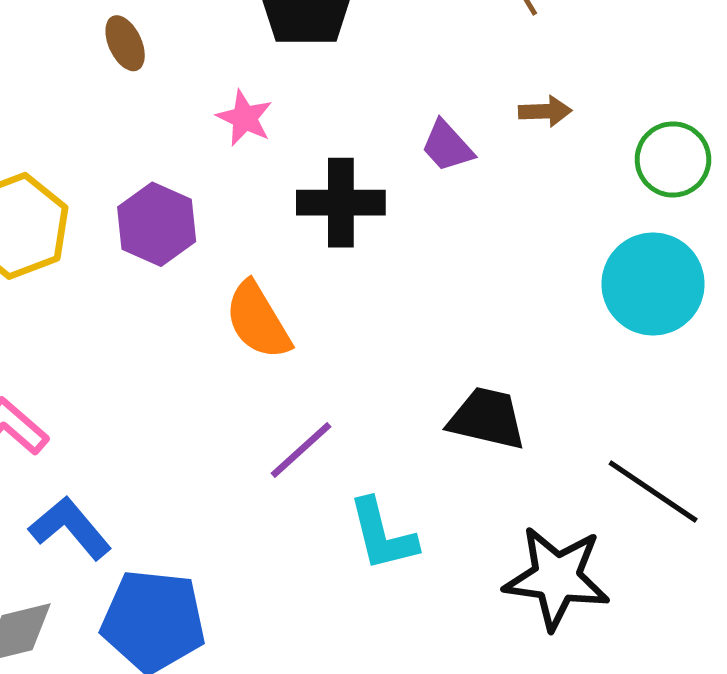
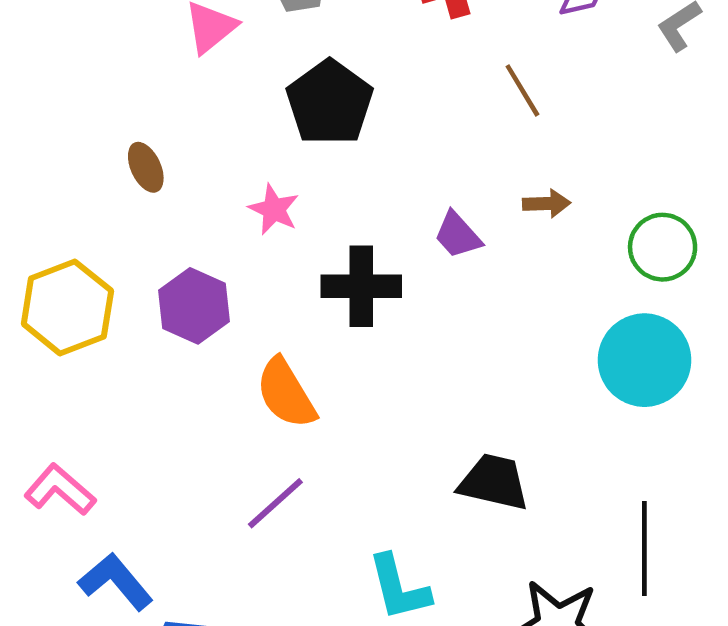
brown ellipse: (125, 43) -> (146, 167), moved
purple line: (301, 450) -> (275, 503), moved
black line: (653, 492) -> (644, 548), turned 56

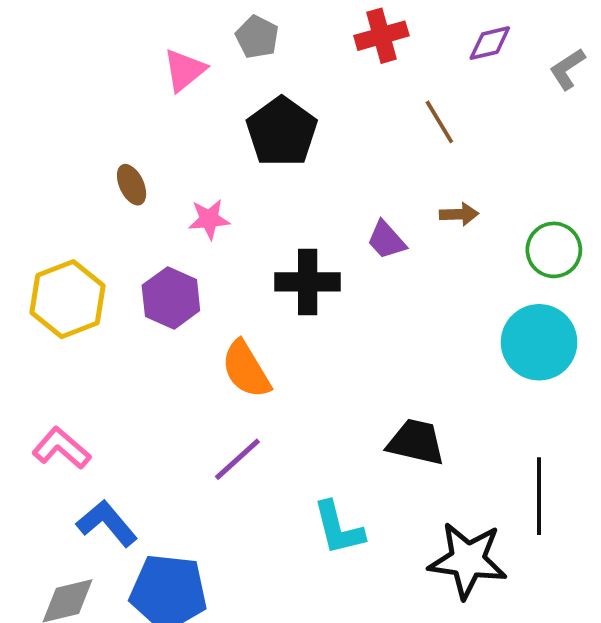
pink star: (274, 209) -> (209, 219), moved, turned -30

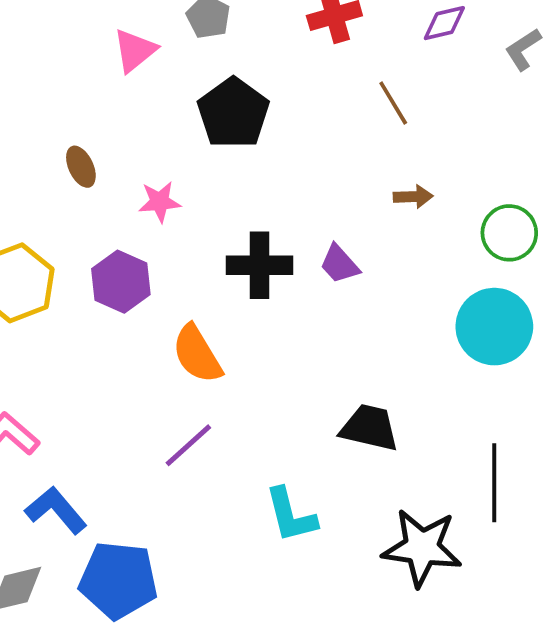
purple trapezoid: (386, 240) -> (339, 264), moved

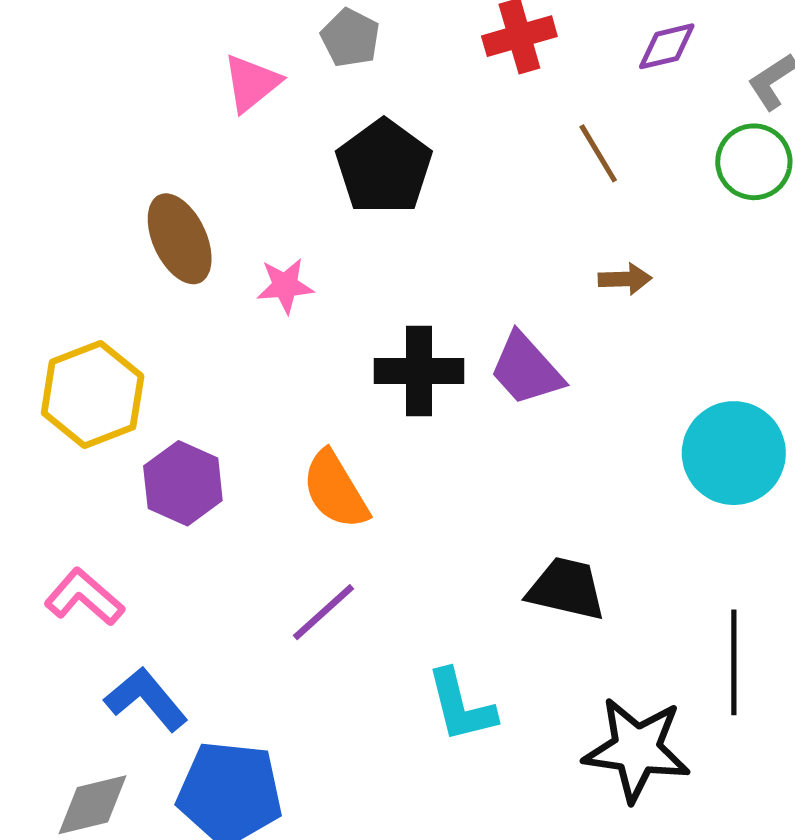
brown ellipse: (81, 167) -> (180, 239), size x1.6
green circle: (509, 233) -> (754, 162), moved
purple trapezoid: (339, 264) -> (526, 369), size x1.4
purple hexagon: (121, 282) -> (183, 483), moved

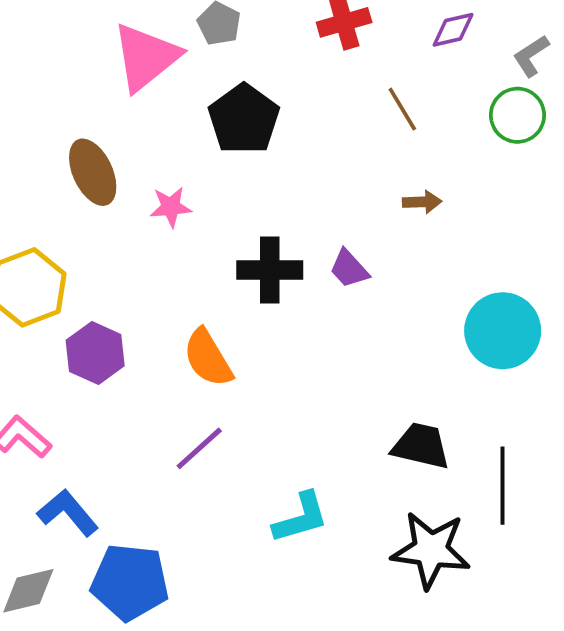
pink triangle: (252, 83) -> (146, 57), size x1.6
purple trapezoid: (526, 369) -> (349, 269), size x0.7
black trapezoid: (566, 589) -> (421, 446), moved
cyan L-shape: (461, 706) -> (301, 518), turned -92

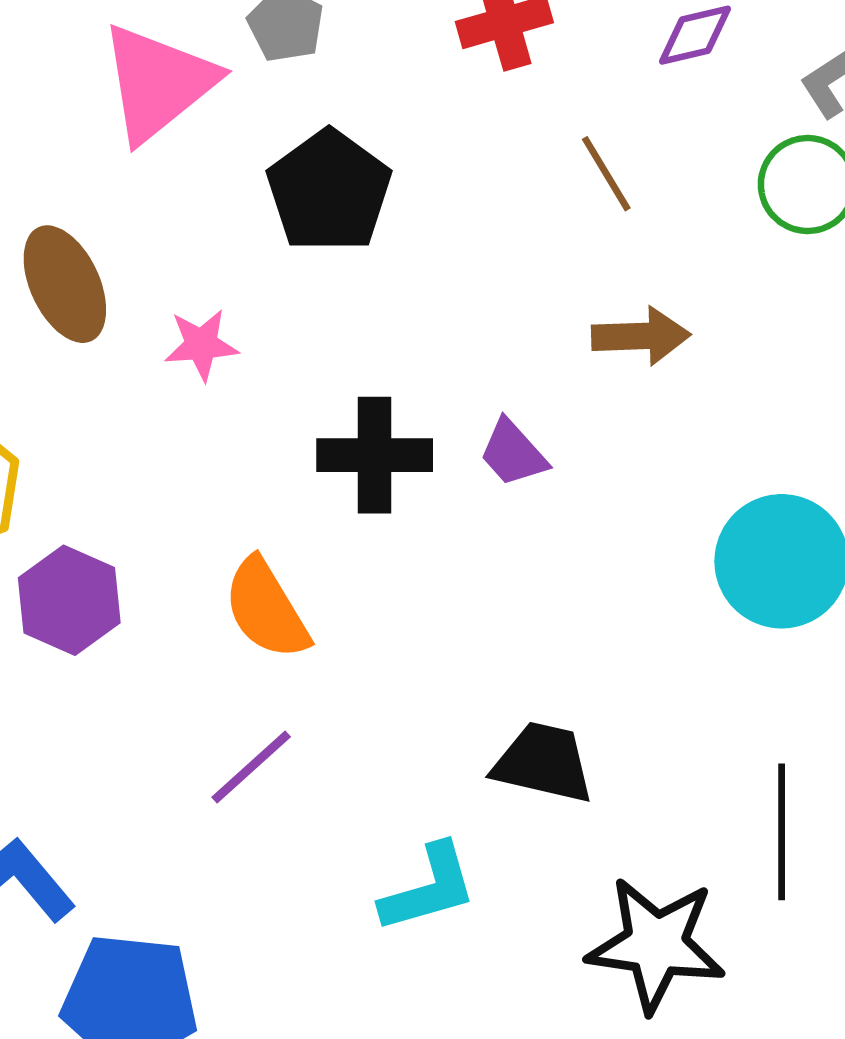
brown arrow: (422, 202) -> (641, 336), size x1.4
black trapezoid: (421, 446) -> (543, 763), moved

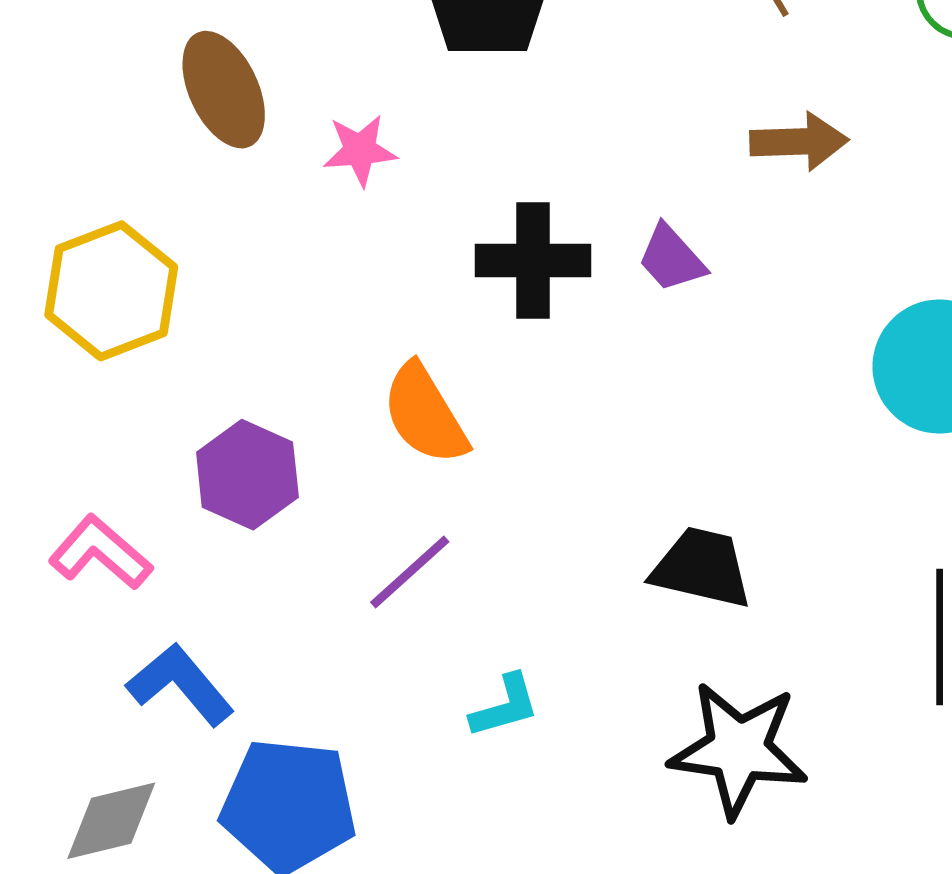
purple hexagon: (69, 600) -> (247, 475), moved
cyan L-shape: (429, 888) -> (505, 706), moved, size x0.7
black star: (656, 945) -> (739, 749), moved

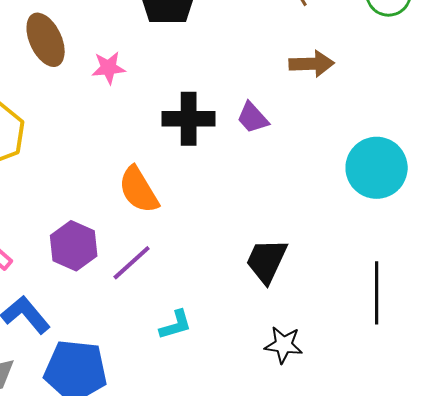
purple hexagon: (247, 475) -> (74, 246), moved
black trapezoid: (702, 568) -> (267, 261), turned -78
black star: (739, 749) -> (284, 345), size x0.6

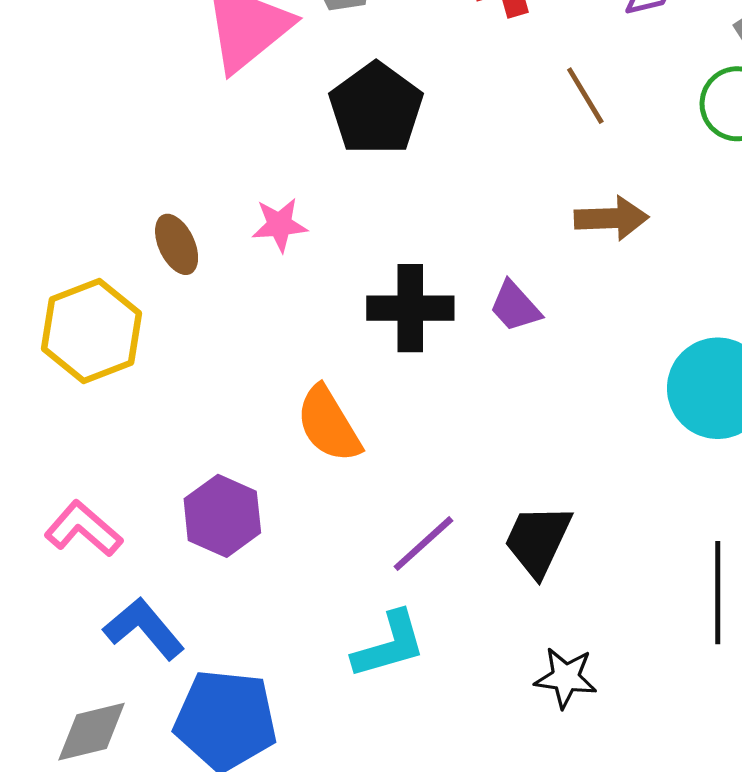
brown ellipse: (46, 40) -> (177, 244), moved, size x0.7
purple line: (132, 263) -> (423, 544), moved
cyan L-shape: (176, 325) -> (389, 645), size x1.4

